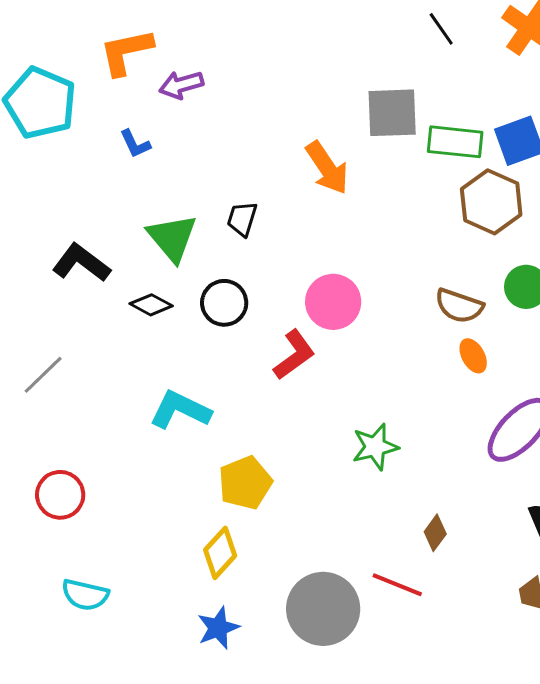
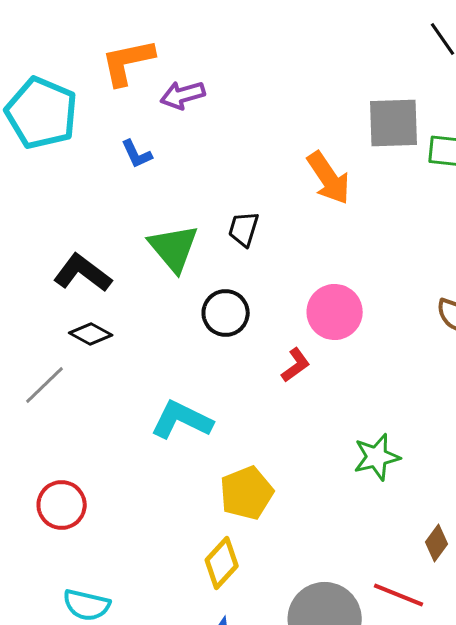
black diamond: (151, 305) -> (91, 334), moved
red L-shape: (294, 355) -> (296, 365), size x0.7

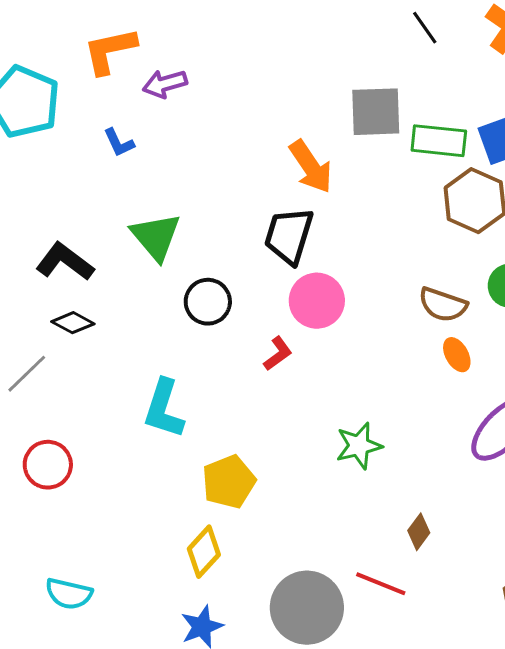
black trapezoid: (244, 229) -> (289, 236), moved, size x1.6
cyan L-shape: (182, 420) -> (164, 409), turned -98
red circle: (62, 505) -> (48, 465), moved

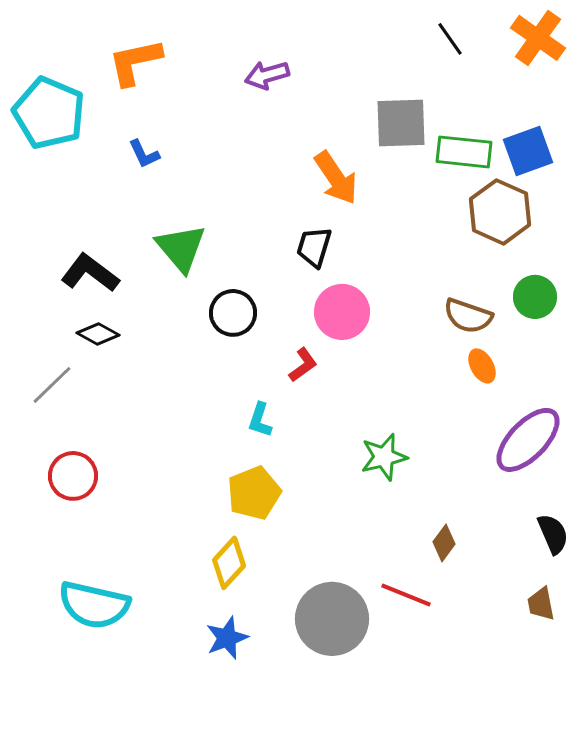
purple arrow: (165, 84) -> (267, 75), moved
black trapezoid: (289, 236) -> (314, 247), size x0.7
cyan L-shape: (164, 409) -> (260, 420), moved, size x0.6
cyan semicircle: (69, 594) -> (94, 605), size x1.5

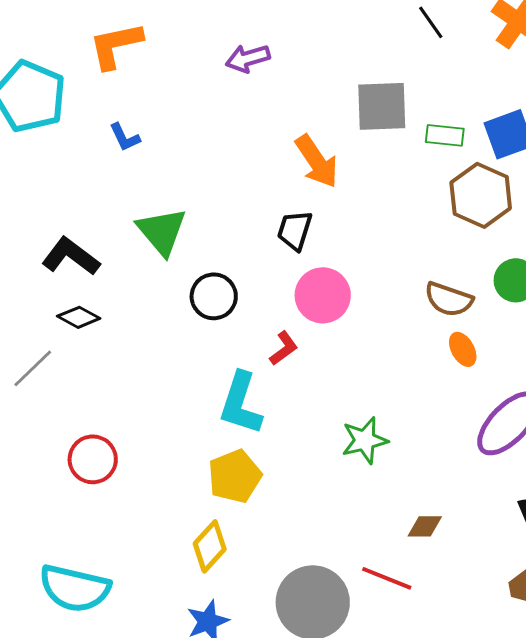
green rectangle: (464, 152) -> (445, 135), size x0.7
cyan L-shape: (260, 420) -> (241, 403), size x1.8
red circle: (73, 476) -> (93, 459), moved
brown diamond: (444, 543) -> (425, 526), turned 54

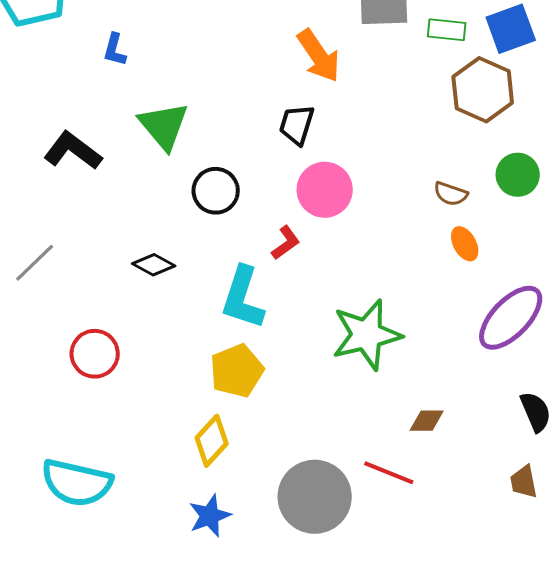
blue L-shape: (125, 137) -> (115, 50), moved, turned 40
brown semicircle: (449, 299) -> (451, 194), size x0.7
black diamond: (79, 317) -> (154, 265), moved
green star: (365, 440) -> (367, 335), size x1.5

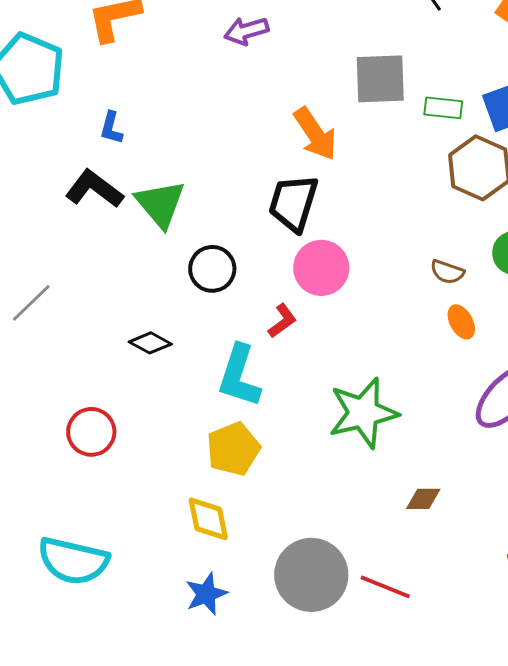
black trapezoid: (297, 125) -> (293, 203), size x1.4
black L-shape: (73, 151) -> (94, 189), moved
gray line: (35, 263) -> (31, 303), moved
yellow diamond: (212, 441) -> (208, 519), turned -54
red line: (389, 473) -> (385, 587), moved

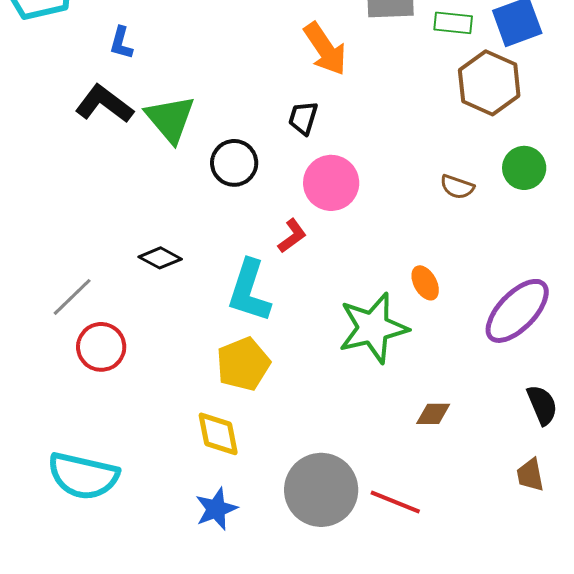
black trapezoid: (293, 203) -> (303, 118), size x0.6
black circle: (212, 269) -> (234, 163), moved
gray line: (31, 303) -> (72, 297), moved
orange ellipse: (461, 322) -> (425, 283), moved

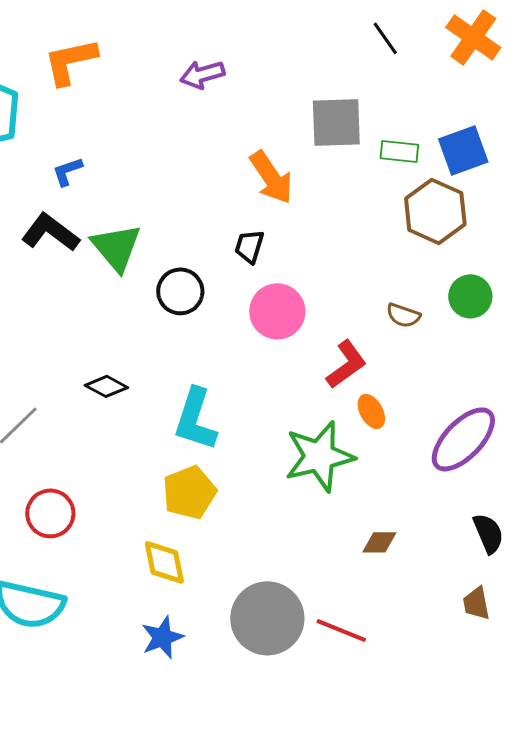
blue L-shape: (121, 43) -> (67, 171), turned 56
red L-shape: (292, 236) -> (346, 364), moved, size x1.4
red circle: (101, 347) -> (50, 513), moved

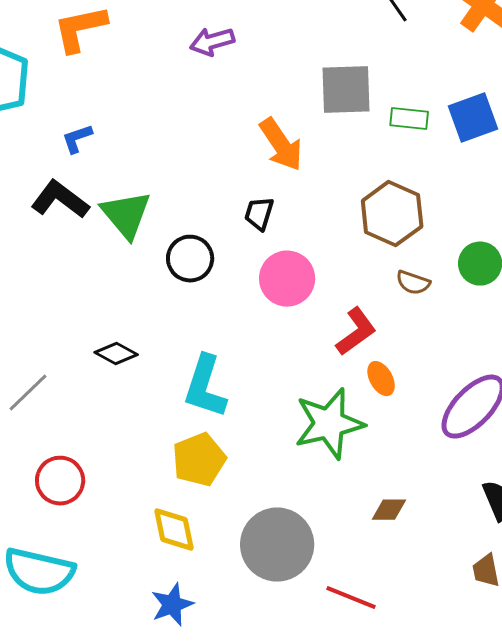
brown hexagon: (435, 211) -> (392, 214), moved
gray circle: (267, 618) -> (277, 545), moved

